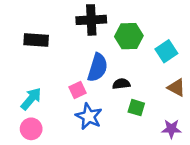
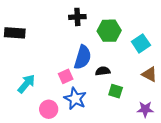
black cross: (91, 20) -> (77, 17), size x0.7
black rectangle: (36, 40) -> (15, 33), moved
pink circle: (31, 129) -> (49, 109), moved

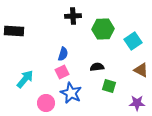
blue semicircle: (83, 57) -> (63, 54), moved, size x0.6

